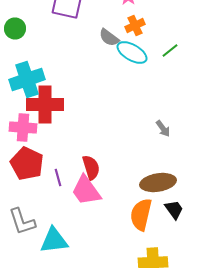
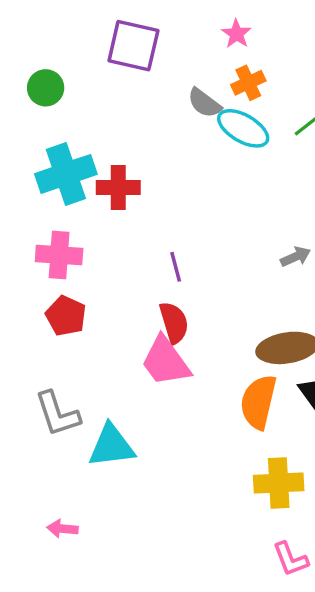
red cross: (45, 104) -> (118, 187), moved, size x0.7
gray arrow: (163, 128) -> (296, 257), turned -78
red pentagon: (27, 164) -> (66, 316), size x0.7
purple line: (58, 178) -> (176, 267), moved

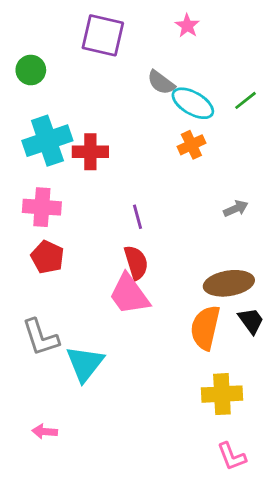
orange cross: (248, 83) -> (191, 145), moved
cyan triangle: (111, 446) -> (85, 364), turned -45

